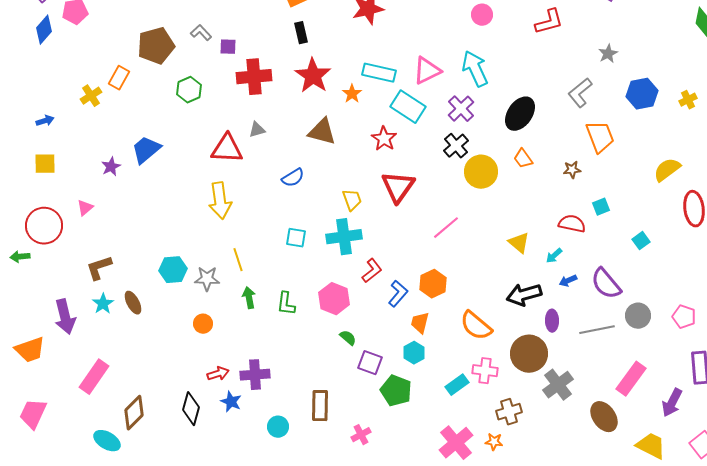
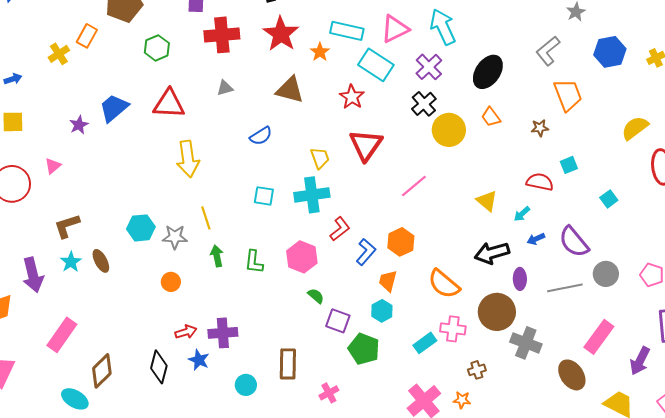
red triangle: (227, 149) -> (169, 104), moved
gray cross: (558, 385) -> (526, 343), turned -32
brown cross: (509, 412) -> (477, 370), size x0.7

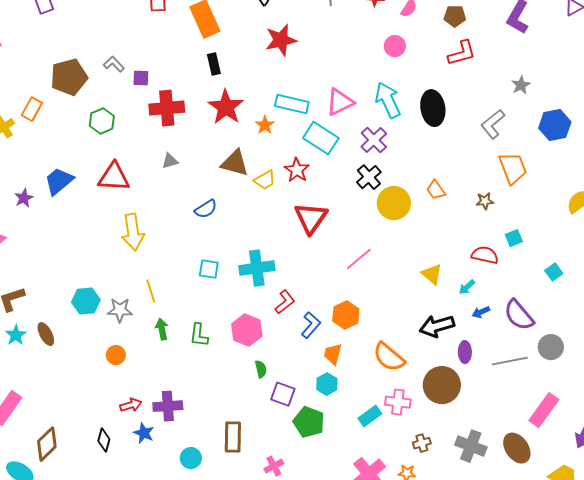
black ellipse: (488, 72) -> (433, 108), moved, turned -44
yellow trapezoid: (320, 158) -> (265, 180), moved, turned 80
green semicircle: (316, 296) -> (261, 369), turned 36
gray cross: (526, 343) -> (471, 446), moved
black diamond: (159, 367) -> (104, 440), size x0.7

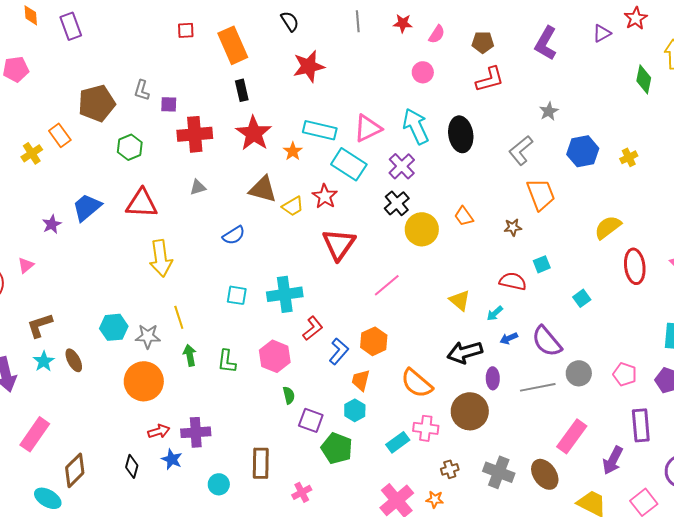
gray L-shape: (114, 64) -> (142, 90), turned -120
orange rectangle: (32, 109) -> (60, 135), turned -65
orange circle: (116, 355) -> (144, 381), size x2.0

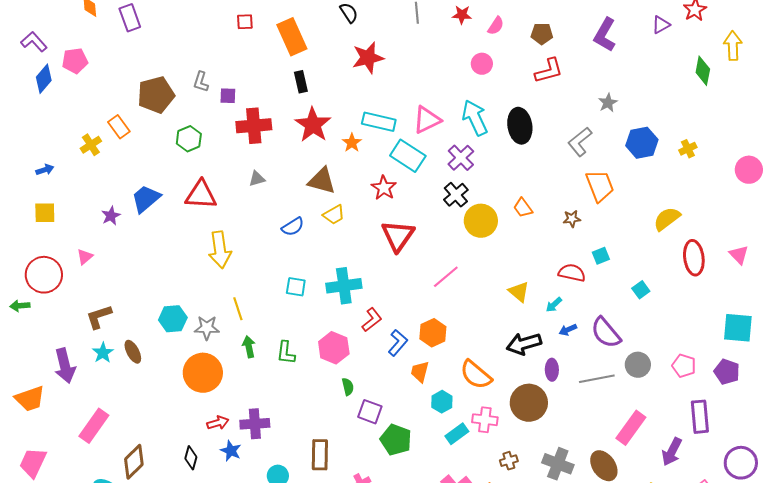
yellow trapezoid: (293, 206) -> (334, 215), moved
cyan hexagon: (355, 410) -> (442, 402), moved

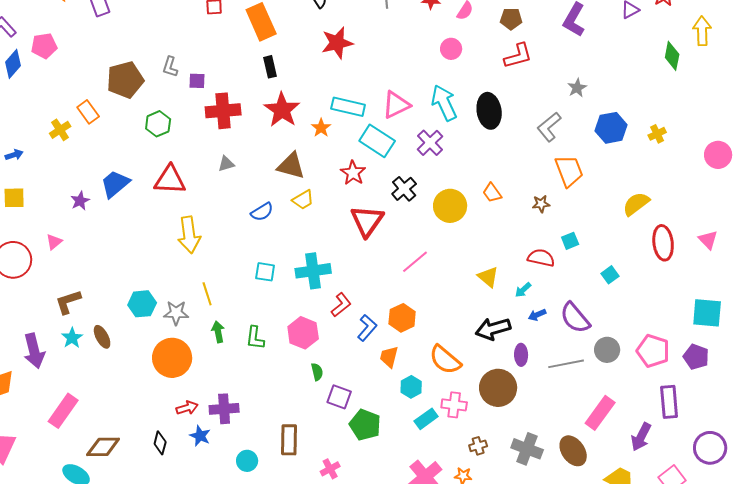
black cross: (456, 195) -> (404, 189), moved
pink pentagon: (684, 366) -> (653, 351), size x1.4
brown diamond: (134, 462) -> (103, 447), turned 44

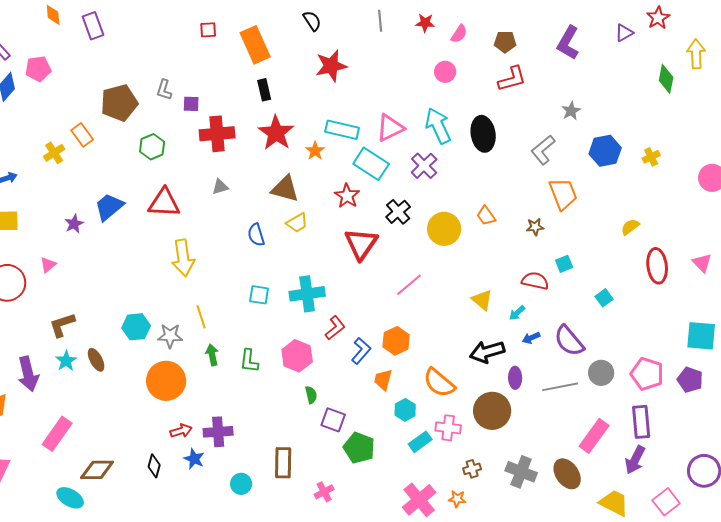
yellow semicircle: (636, 204) -> (630, 227), size x0.7
blue semicircle: (262, 212) -> (256, 235), turned 105
purple rectangle: (669, 402) -> (641, 422), moved

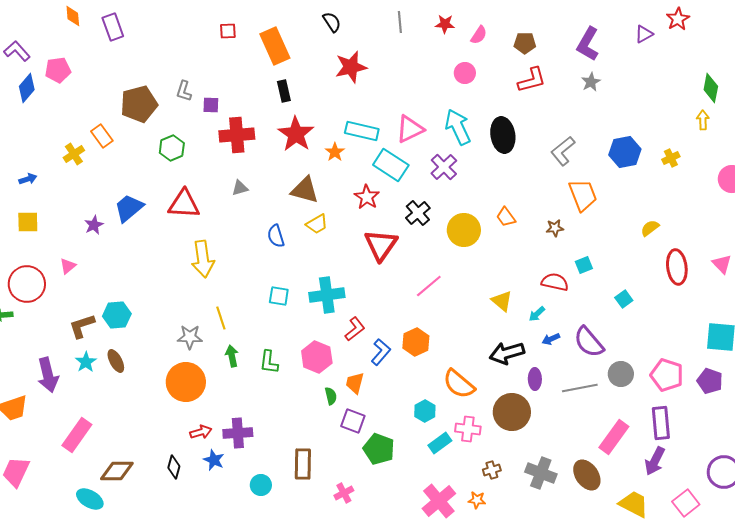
yellow arrow: (696, 54) -> (703, 120), moved, size x0.7
green diamond: (666, 79) -> (711, 88), moved
gray star: (571, 111) -> (591, 82), moved
cyan hexagon: (136, 327) -> (117, 315), moved
orange trapezoid: (383, 380) -> (355, 383), moved

